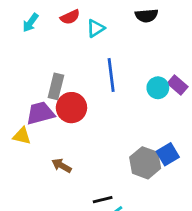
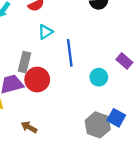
cyan triangle: (96, 28) -> (45, 32), moved
cyan circle: (158, 88) -> (99, 77), moved
blue square: (168, 154) -> (116, 118), turned -30

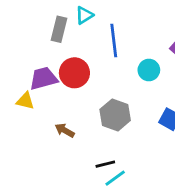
gray rectangle: (24, 62) -> (59, 29), moved
gray hexagon: (98, 125) -> (115, 115), moved

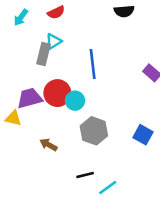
cyan triangle: (84, 15) -> (54, 41), moved
cyan circle: (149, 70) -> (75, 101), moved
cyan line: (115, 178) -> (108, 188), moved

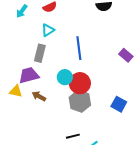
gray rectangle: (43, 54) -> (40, 53), moved
red circle: (57, 93) -> (80, 83), moved
brown arrow: (49, 145) -> (39, 96), moved

